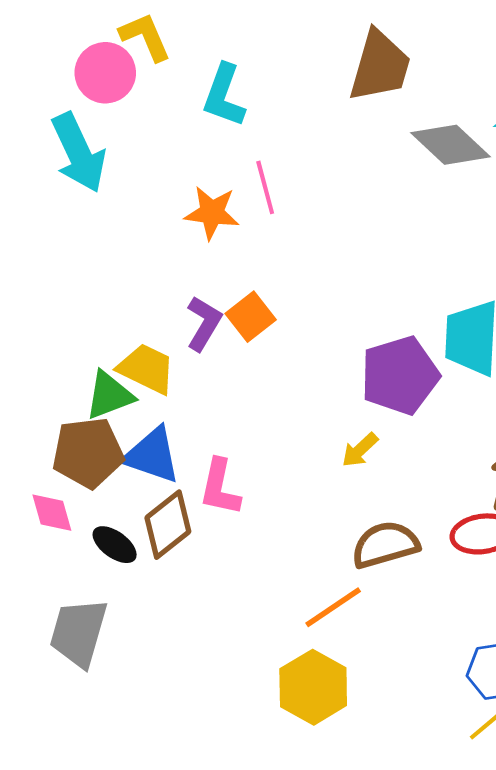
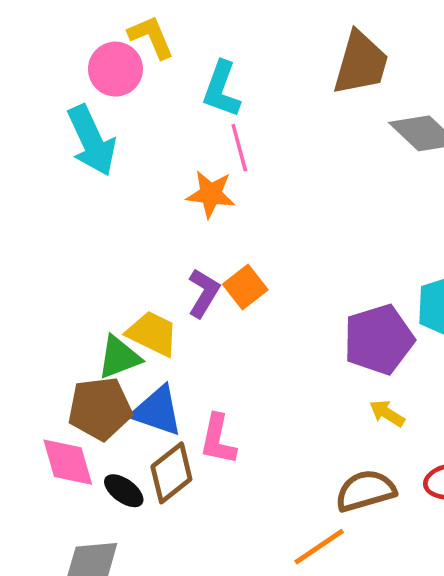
pink line: (265, 187) -> (239, 148), moved
yellow arrow: (360, 450) -> (387, 413), moved, turned 75
pink diamond: (52, 513) -> (68, 462), size x1.4

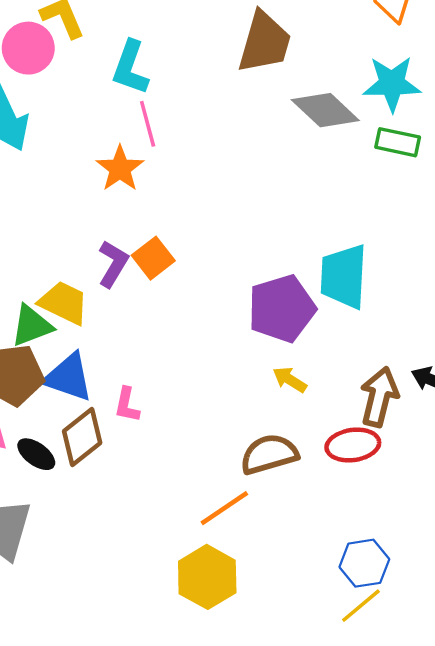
orange star: (211, 194) -> (120, 169), turned 30
pink L-shape: (218, 439) -> (127, 405), size x0.7

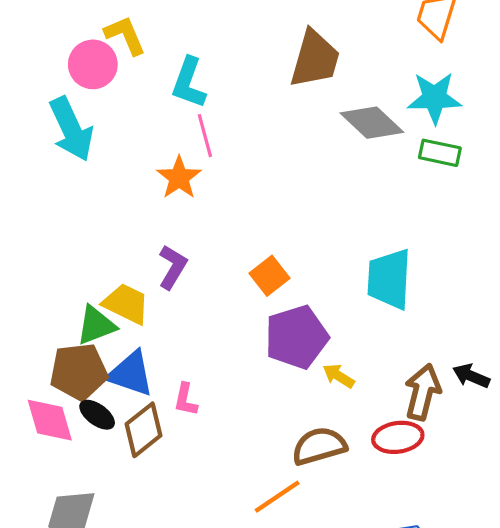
orange square: (153, 258) -> (270, 276), moved
purple pentagon: (282, 309) -> (297, 337), moved
black ellipse: (36, 454) -> (97, 415), moved

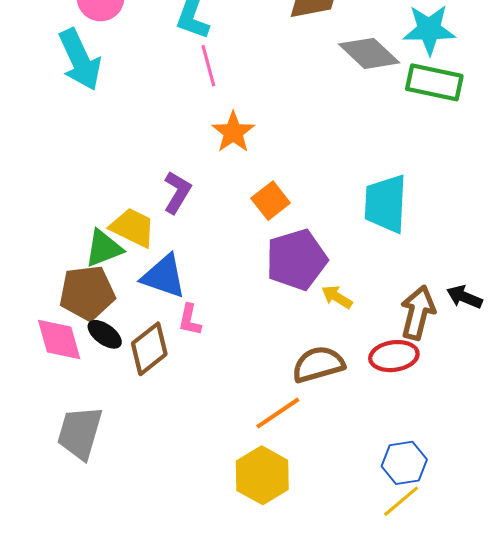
green rectangle: (440, 153) -> (434, 82), size x1.4
orange star: (179, 178) -> (233, 132), moved
blue triangle: (131, 374) -> (164, 276), moved

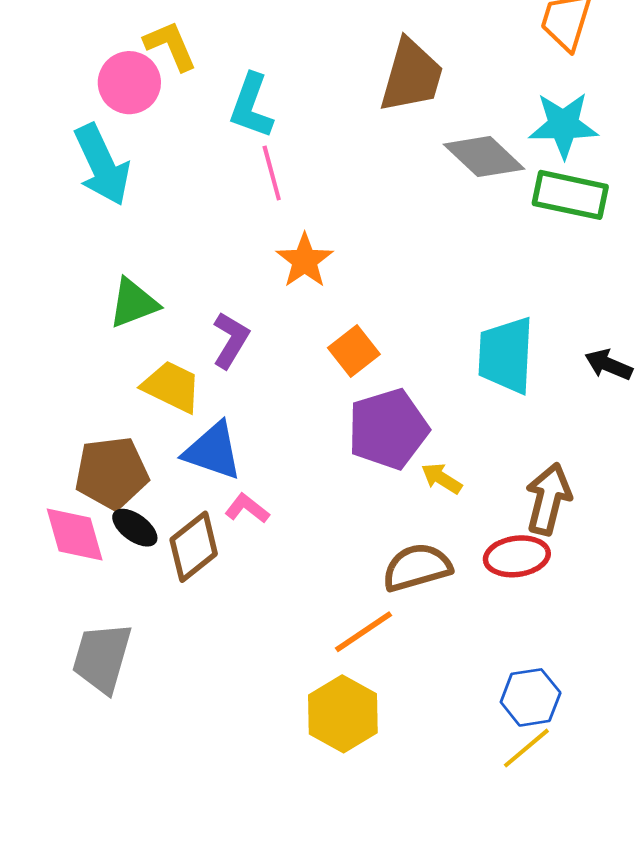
green triangle: (104, 248) -> (133, 303), moved
black arrow: (464, 297) -> (609, 365), moved
pink L-shape: (190, 320) -> (247, 508), turned 116

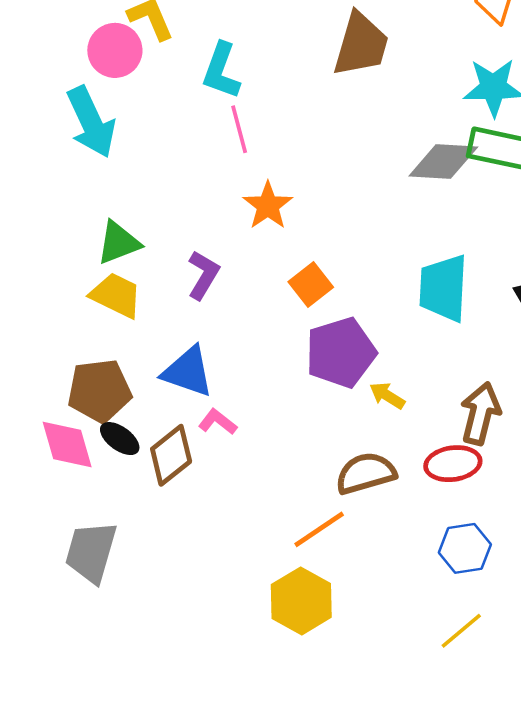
gray diamond: (484, 157) -> (443, 161), moved, turned -40
yellow trapezoid: (172, 387) -> (116, 295), moved
blue hexagon: (531, 697) -> (465, 548), moved

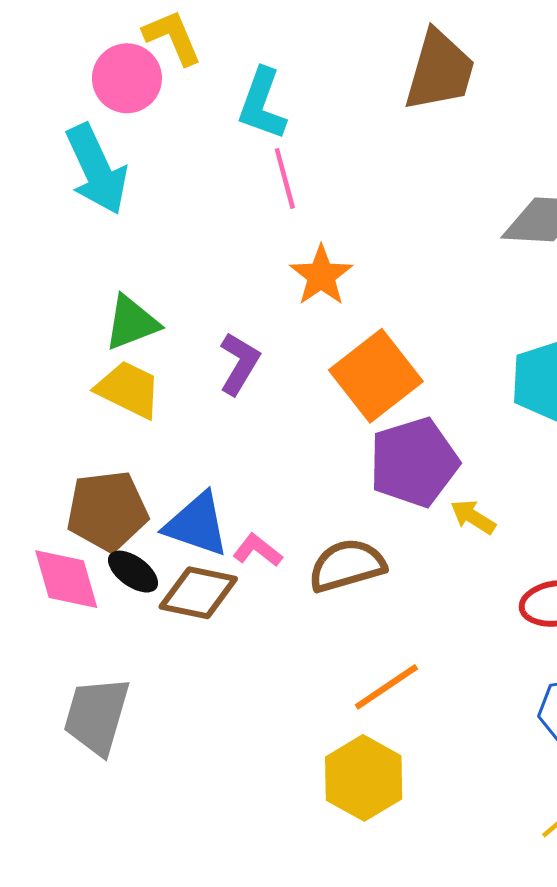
orange square: (311, 284) -> (376, 376), size x1.6
blue triangle: (188, 372) -> (197, 524), moved
brown diamond: (171, 455) -> (198, 593), turned 50
brown semicircle: (366, 473) -> (347, 565), moved

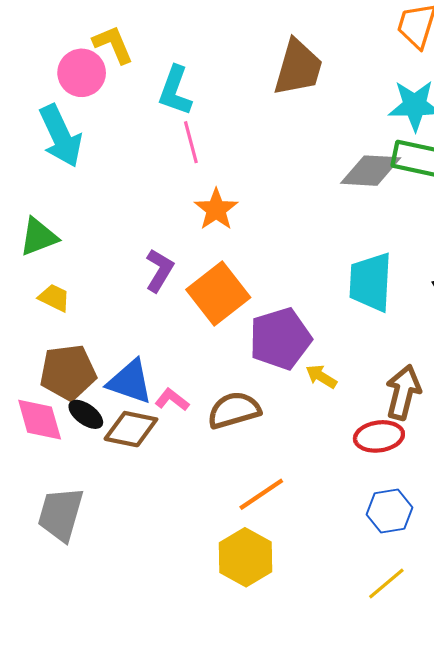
green triangle: (132, 323) -> (39, 237), moved
orange square: (376, 376) -> (218, 294), moved
yellow trapezoid: (128, 389) -> (54, 298), moved, size x0.7

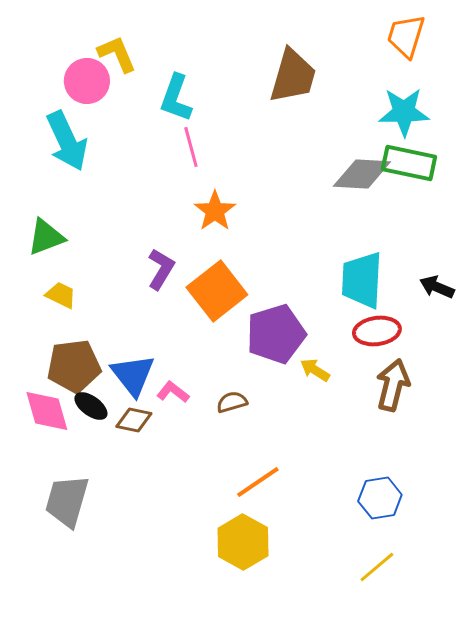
blue triangle: (130, 382) -> (133, 375), turned 33
brown semicircle: (234, 410) -> (232, 402), size x0.6
brown diamond: (131, 429) -> (134, 420), size x0.7
red ellipse: (379, 436) -> (377, 331), moved

